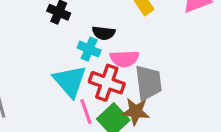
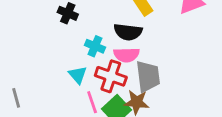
black semicircle: (104, 33) -> (128, 32), moved, size x1.4
cyan triangle: (70, 81) -> (78, 75), size x0.6

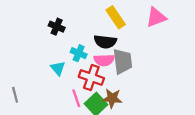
cyan triangle: (78, 75) -> (58, 68), moved
gray trapezoid: (148, 76) -> (123, 61), moved

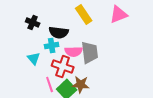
black semicircle: (105, 42) -> (59, 32), moved
cyan cross: (79, 53) -> (52, 45), turned -32

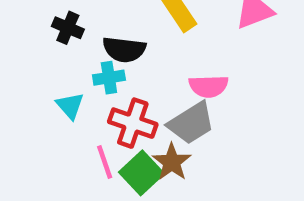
pink semicircle: (74, 51) -> (209, 86), moved
gray trapezoid: (90, 52) -> (191, 123), moved, turned 65
brown star: (81, 84) -> (172, 162), turned 30

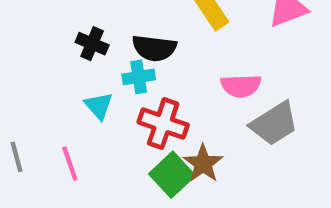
black cross: (68, 28) -> (92, 44), moved
gray trapezoid: (191, 123) -> (274, 124), moved
pink line: (105, 162) -> (70, 164), moved

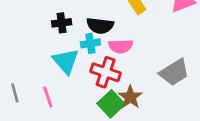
black cross: (92, 44) -> (62, 23), turned -30
pink semicircle: (241, 86) -> (121, 46), moved
cyan triangle: (99, 106) -> (66, 61), size x1.5

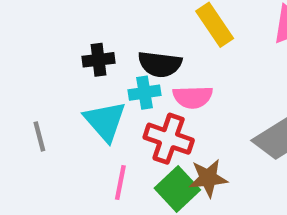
gray line: (15, 93) -> (39, 136), moved
pink line: (48, 97) -> (120, 182), moved, turned 30
brown star: (130, 97) -> (208, 178), turned 30

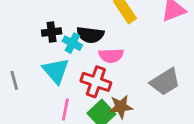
cyan cross: (145, 93) -> (72, 43), moved, turned 36

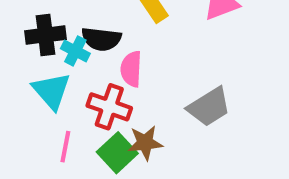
black cross: (52, 32) -> (45, 35), size x1.4
pink semicircle: (111, 56) -> (131, 69), turned 95

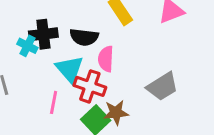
cyan cross: (75, 51) -> (27, 46), moved
cyan triangle: (51, 91) -> (70, 69), moved
pink line: (65, 147) -> (54, 102), moved

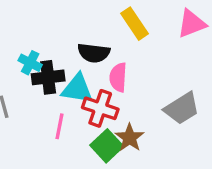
black cross: (43, 34) -> (48, 77), moved
cyan triangle: (70, 69) -> (77, 89), turned -40
brown star: (116, 113) -> (130, 138), turned -30

